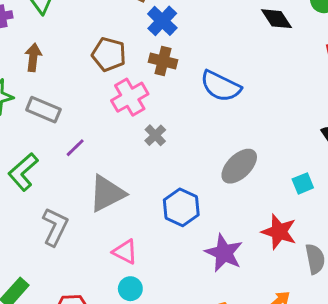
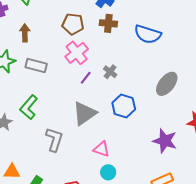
pink cross: (130, 97) -> (77, 53), moved
purple line: (75, 148) -> (86, 78), moved
blue hexagon: (181, 207) -> (124, 106), moved

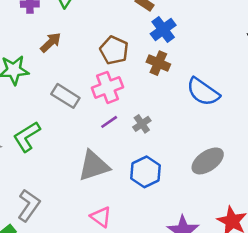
brown arrow: (25, 33) -> (51, 42), turned 30
gray rectangle: (36, 65) -> (65, 96), moved
gray L-shape: (54, 140) -> (29, 205), moved

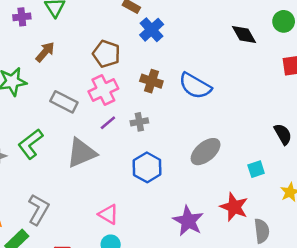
brown cross: (158, 63) -> (151, 81), moved
gray cross: (142, 124) -> (139, 122), turned 30
gray triangle: (94, 166) -> (81, 153), moved

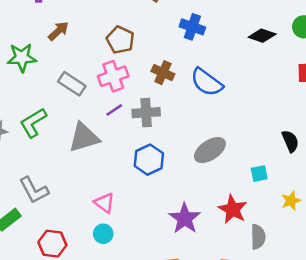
blue cross: (152, 30) -> (192, 27), moved, turned -35
black diamond: (244, 34) -> (262, 36), turned -48
gray cross: (139, 122) -> (146, 113), size x1.5
gray L-shape: (38, 210) -> (34, 190), turned 116

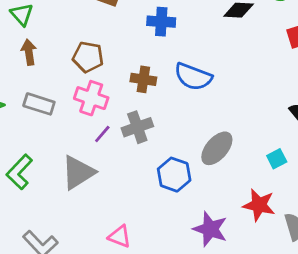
brown arrow: (58, 31) -> (29, 52), moved, turned -40
pink cross: (113, 76) -> (91, 98), turned -36
gray rectangle: (72, 84) -> (39, 104), moved
blue hexagon: (149, 160) -> (174, 175), moved

